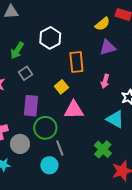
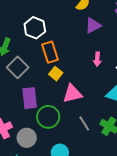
orange rectangle: (76, 62) -> (50, 52), moved
gray square: (25, 73) -> (18, 67), size x1.5
gray line: (60, 148) -> (84, 123), moved

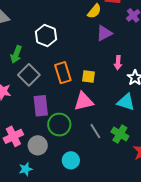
orange rectangle: (50, 52) -> (63, 73), moved
pink arrow: (97, 59) -> (118, 63), moved
yellow square: (56, 74) -> (88, 76), moved, turned -32

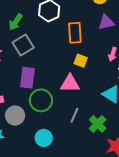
orange rectangle: (63, 73) -> (75, 33), moved
gray line: (95, 131) -> (74, 115), turned 42

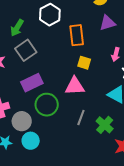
purple rectangle: (27, 78) -> (32, 83), turned 60
cyan circle: (44, 138) -> (31, 141), moved

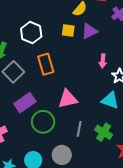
orange rectangle: (77, 35) -> (46, 64), moved
yellow square: (84, 63) -> (68, 30), moved
gray circle: (22, 121) -> (62, 155), moved

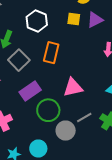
orange rectangle: (46, 64) -> (51, 53), turned 30
gray line: (79, 129) -> (84, 117), turned 49
gray circle: (62, 155) -> (66, 131), moved

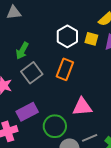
white hexagon: (37, 21) -> (67, 36), moved
purple rectangle: (30, 91) -> (27, 112), moved

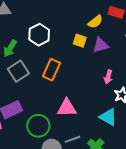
white hexagon: (67, 36) -> (39, 35), moved

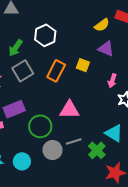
yellow square: (80, 41) -> (83, 65), moved
purple triangle: (101, 45) -> (106, 49), turned 36
cyan triangle: (108, 117) -> (114, 133), moved

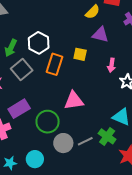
white hexagon: (45, 35) -> (39, 43), moved
gray line: (74, 141) -> (85, 141), moved

